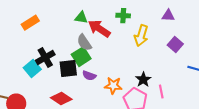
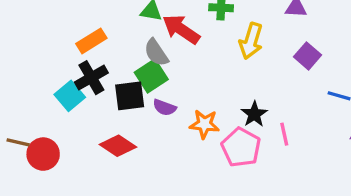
orange rectangle: (30, 23) -> (91, 41), moved

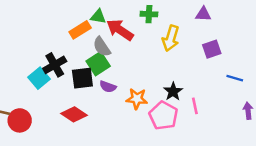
orange rectangle: (91, 41) -> (80, 30), moved
purple square: (308, 56) -> (212, 49), turned 30

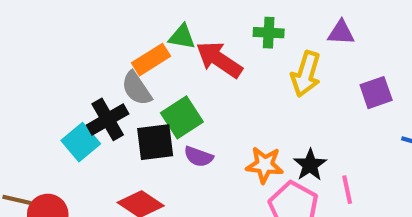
purple triangle: (203, 14) -> (341, 33), moved
gray semicircle: (102, 47) -> (137, 88), moved
orange star: (137, 99) -> (265, 165), moved

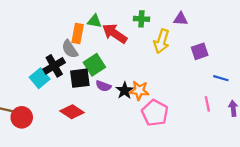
orange rectangle: (151, 60) -> (78, 33), turned -48
black star: (310, 165) -> (125, 90), moved
pink line: (347, 190) -> (207, 104), moved

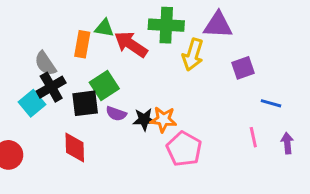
green cross: (141, 19) -> (166, 25), size x1.6
purple triangle: (181, 19) -> (218, 25), size x1.5
gray semicircle: (70, 49) -> (45, 63), moved
black star: (125, 90) -> (144, 119), turned 30
red diamond: (72, 112) -> (75, 148), turned 55

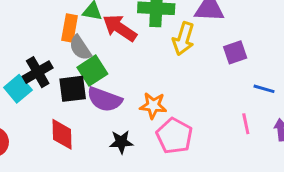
gray semicircle: (45, 63) -> (80, 48), moved
purple semicircle: (116, 114) -> (105, 99), size x1.6
black star: (144, 119) -> (121, 142), moved

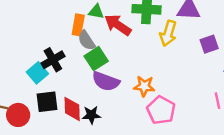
black square: (73, 89) -> (47, 102), moved
black star: (121, 142) -> (91, 115), moved

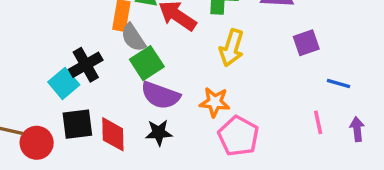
yellow arrow: (168, 33) -> (232, 48), moved
black star: (91, 115) -> (159, 133), moved

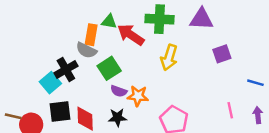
gray semicircle: (133, 38) -> (86, 50), moved, turned -30
blue line: (338, 83) -> (255, 83), moved
purple semicircle: (160, 95) -> (119, 91), size x0.6
orange star: (215, 102) -> (138, 96), moved

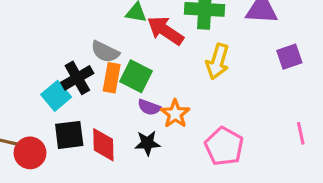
orange rectangle: (91, 35) -> (112, 78), moved
green square: (109, 68) -> (136, 76), turned -30
orange star: (138, 96) -> (175, 114), turned 30

